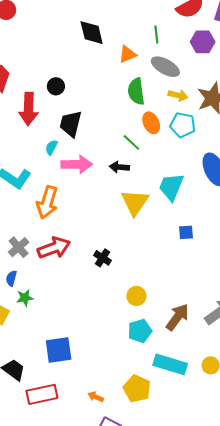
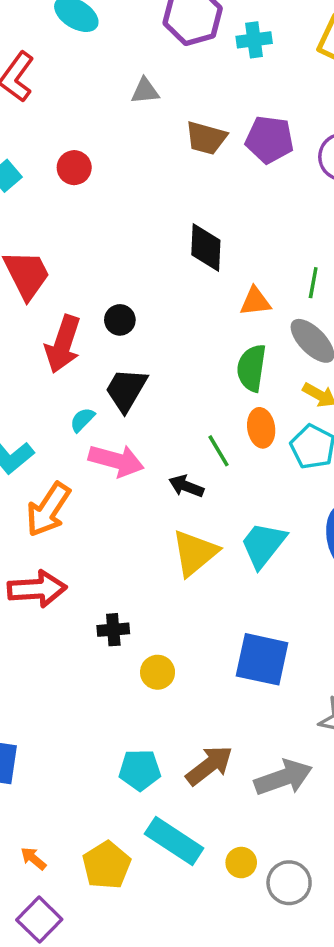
blue square: (186, 232) -> (262, 659), moved, size x2.0
black cross: (103, 258) -> (113, 630), turned 36
yellow circle: (136, 296) -> (158, 672), moved

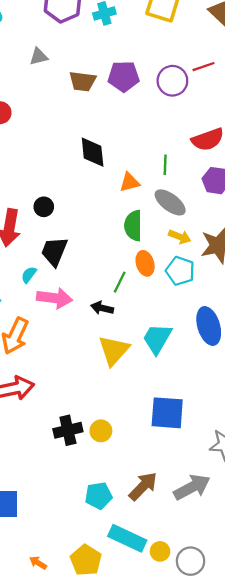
green line: (219, 451) -> (120, 282), turned 65
black cross: (113, 630) -> (68, 430), moved, size x1.4
yellow circle: (241, 863) -> (160, 551), moved
gray circle: (289, 883) -> (191, 561), moved

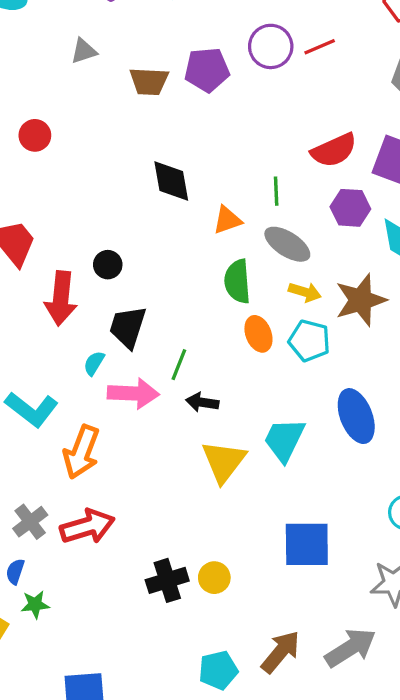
purple circle: (172, 81) -> (271, 46), moved
green line: (120, 282) -> (179, 365), moved

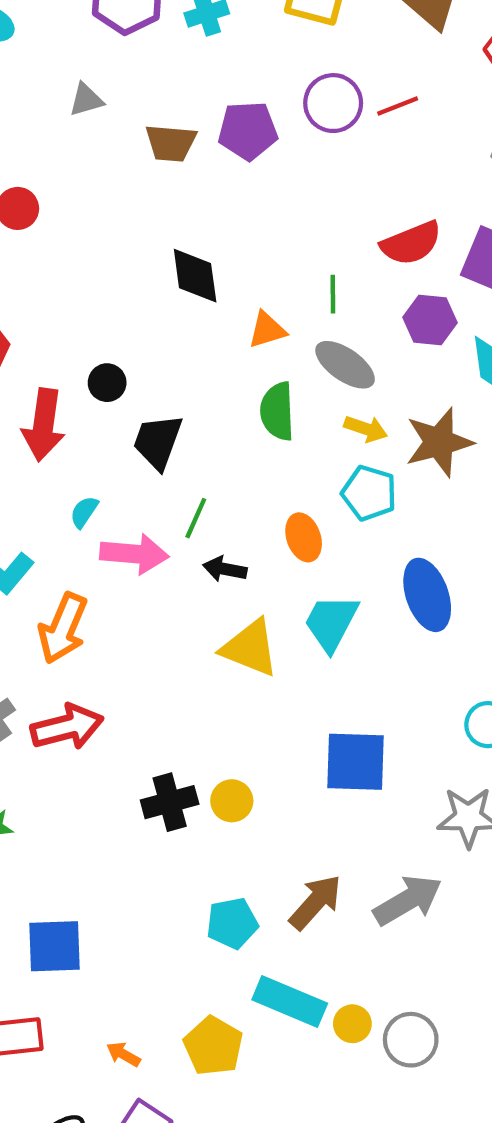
black trapezoid: (128, 327) -> (158, 442), moved
orange ellipse: (258, 334) -> (304, 537), moved
yellow triangle: (224, 461) -> (250, 648), turned -48

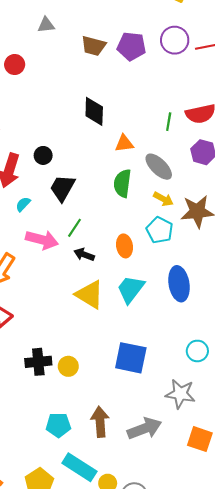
gray triangle: (86, 100) -> (46, 25), moved
green line: (333, 294) -> (169, 122), moved
cyan semicircle: (84, 512) -> (23, 204), moved
brown arrow: (316, 902) -> (100, 422), turned -56

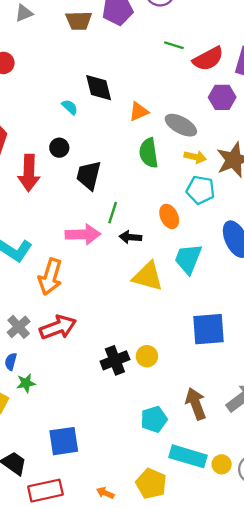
green line: (169, 122) -> (174, 45), moved, turned -66
cyan semicircle: (23, 204) -> (70, 107), moved, turned 105

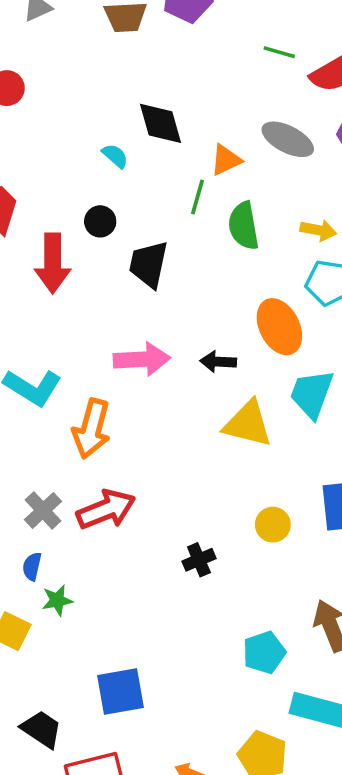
gray ellipse: (181, 125) -> (288, 139), moved
green line: (113, 213) -> (197, 197), moved
orange ellipse: (169, 216) -> (279, 327), size x1.4
yellow circle: (147, 356) -> (273, 525), moved
black cross: (115, 360) -> (199, 560), size x0.7

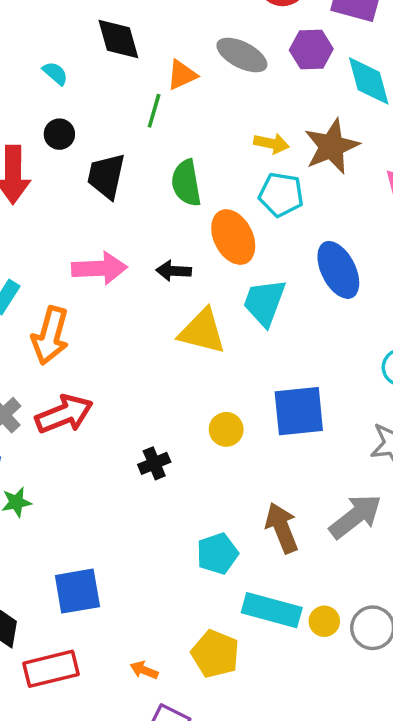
cyan semicircle: (115, 156) -> (55, 73), moved
green semicircle: (244, 226) -> (186, 183), moved

